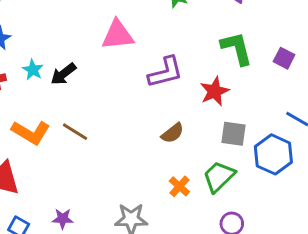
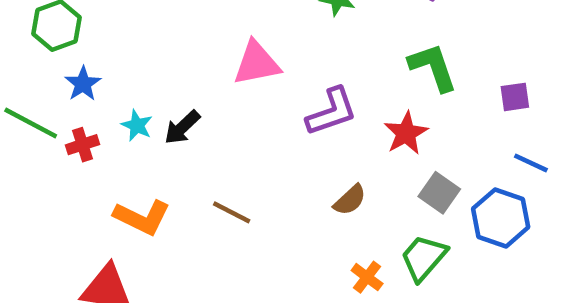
purple square: (284, 58) -> (515, 97), moved, turned -30
brown line: (75, 132) -> (232, 212), moved
gray square: (233, 134) -> (439, 193), turned 32

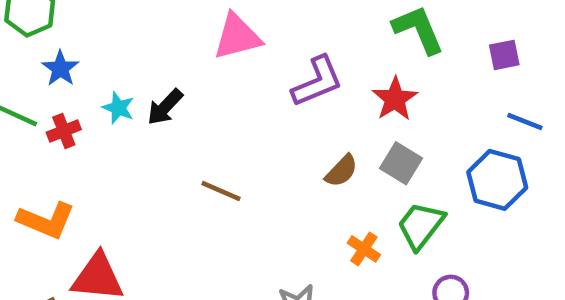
gray square: (439, 193) -> (401, 163), moved
orange L-shape: (142, 217) -> (46, 220), moved

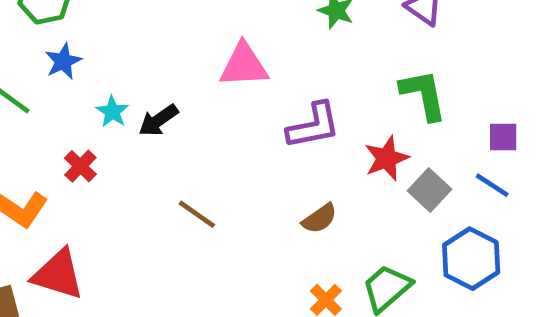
blue line: (525, 122) -> (492, 185), moved
red cross: (64, 131) -> (80, 166), moved, turned -36
gray square: (401, 163) -> (429, 190), moved

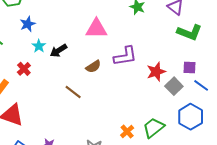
blue star: (63, 61) -> (28, 24), moved
green L-shape: (424, 95) -> (189, 32), moved, turned 120
purple square: (503, 137) -> (190, 67), moved
brown semicircle: (320, 219) -> (93, 67), moved

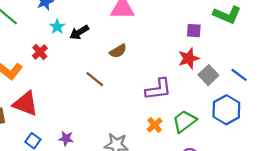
purple L-shape: (125, 56) -> (158, 89), moved
purple square: (190, 67) -> (194, 31), moved

